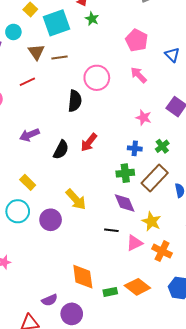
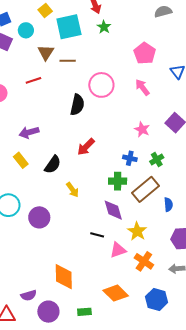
black semicircle: (61, 150) -> (53, 165), moved
yellow rectangle: (28, 182) -> (21, 160), moved
yellow arrow: (76, 199) -> (73, 190), moved, size x0.7
green rectangle: (110, 292) -> (84, 312), moved

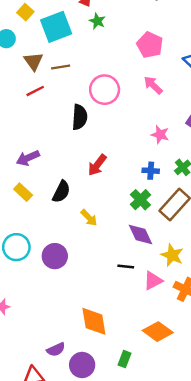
red line: (33, 80) -> (35, 91), moved
green cross: (118, 181) -> (140, 200), turned -36
green rectangle: (84, 312) -> (124, 359), turned -56

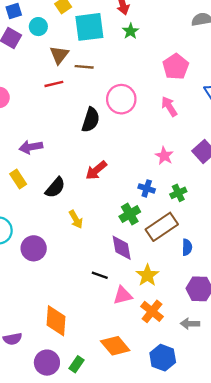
purple circle: (82, 365) -> (47, 363), moved

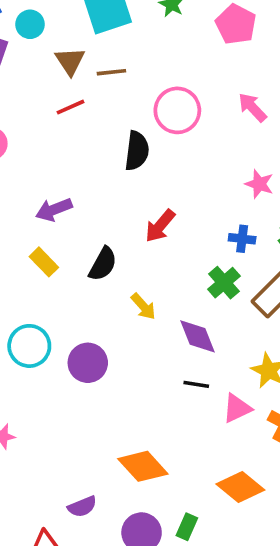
pink pentagon: (176, 67) -> (236, 24), moved
purple diamond: (122, 248) -> (198, 336), moved
orange diamond: (56, 321) -> (143, 466), turned -36

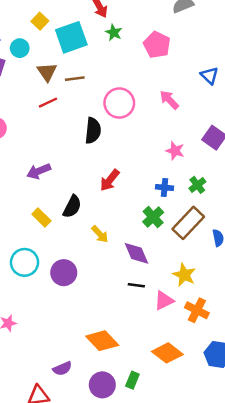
yellow rectangle: (44, 262) -> (41, 217), moved

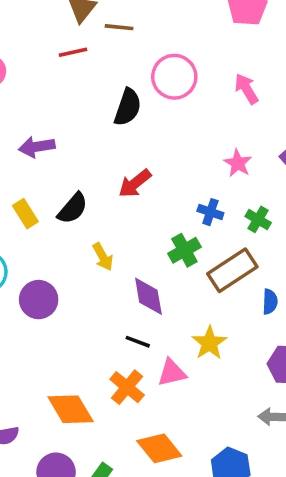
green cross: (197, 185) -> (258, 219), turned -35
orange cross: (197, 310) -> (127, 387), moved

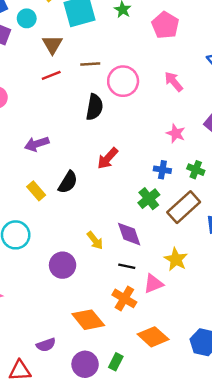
brown line: (119, 27) -> (90, 64), moved
yellow arrow: (103, 257) -> (95, 240), moved
purple circle: (39, 300) -> (63, 265), moved

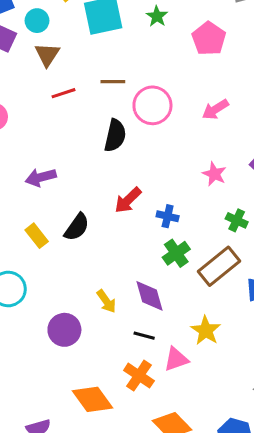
brown triangle: (52, 45) -> (47, 55), moved
pink arrow: (174, 82) -> (215, 109), turned -85
blue cross: (162, 170) -> (168, 216), moved

